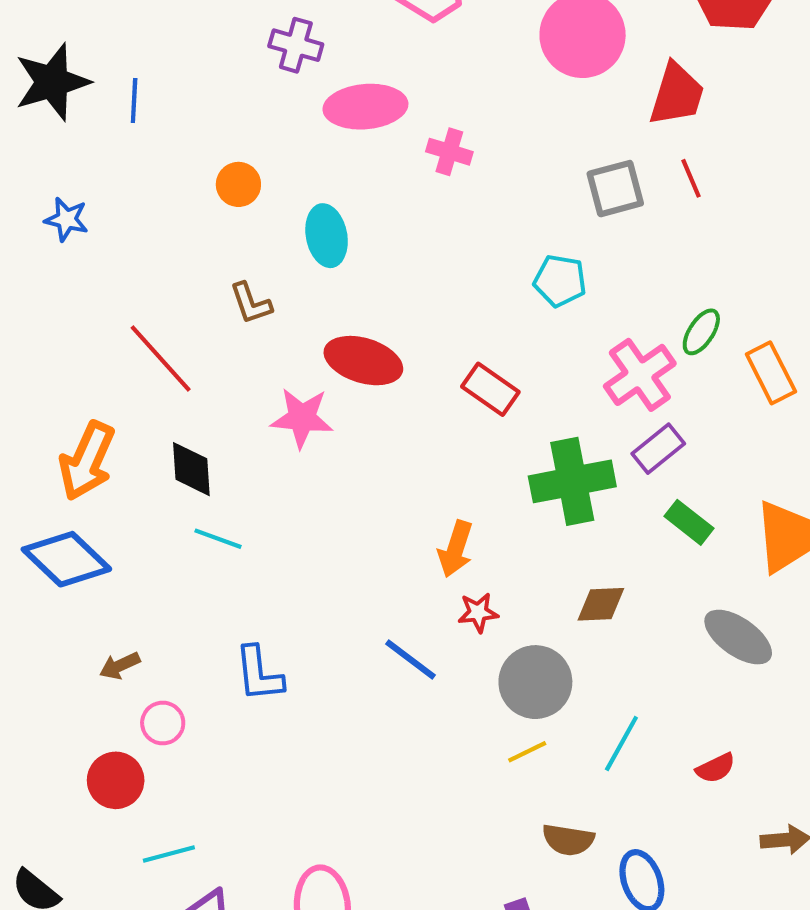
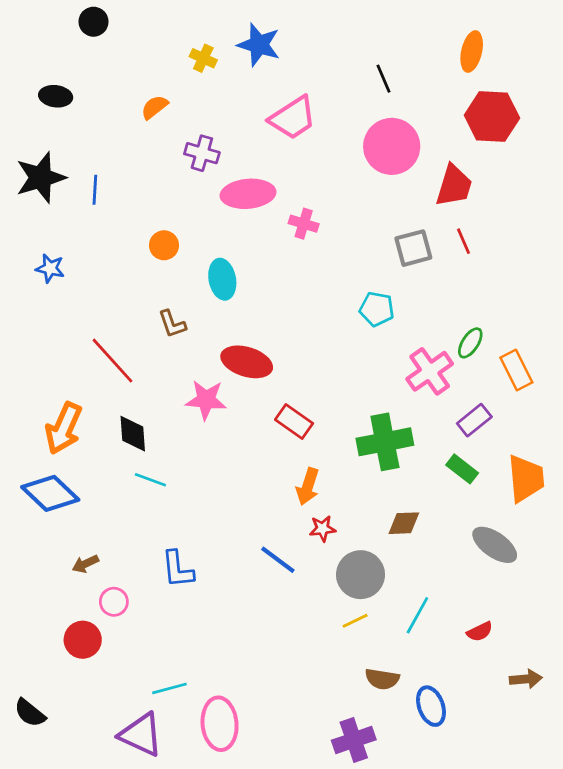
red rectangle: (490, 389) -> (294, 421), moved
purple rectangle: (658, 449) -> (474, 420), moved
cyan line: (169, 854) -> (169, 688), moved

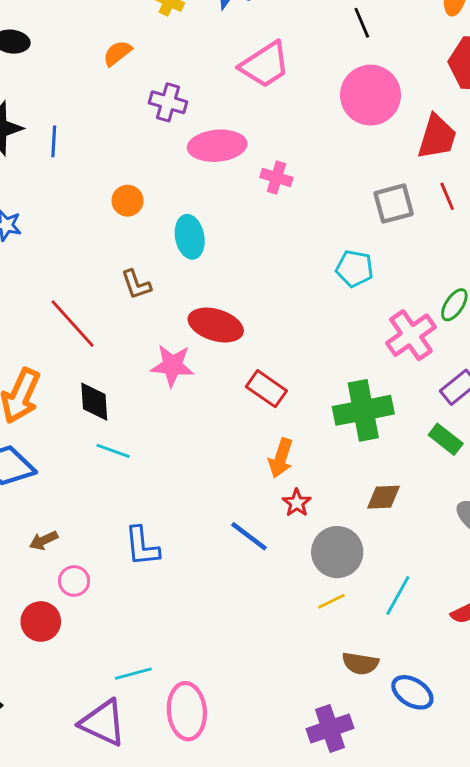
red star: (323, 529) -> (297, 503), turned -30
blue ellipse: (431, 706) -> (412, 692), turned -39

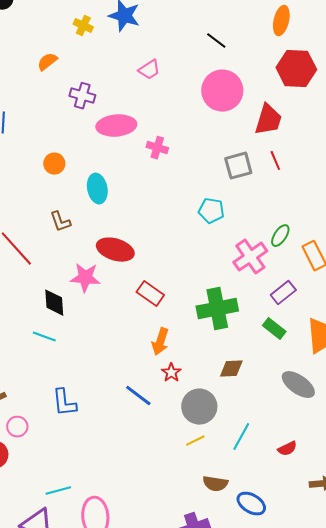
black line: (362, 23) -> (216, 41), turned -30
pink trapezoid: (265, 65) -> (149, 70), size x0.6
black diamond: (94, 402) -> (54, 303), moved

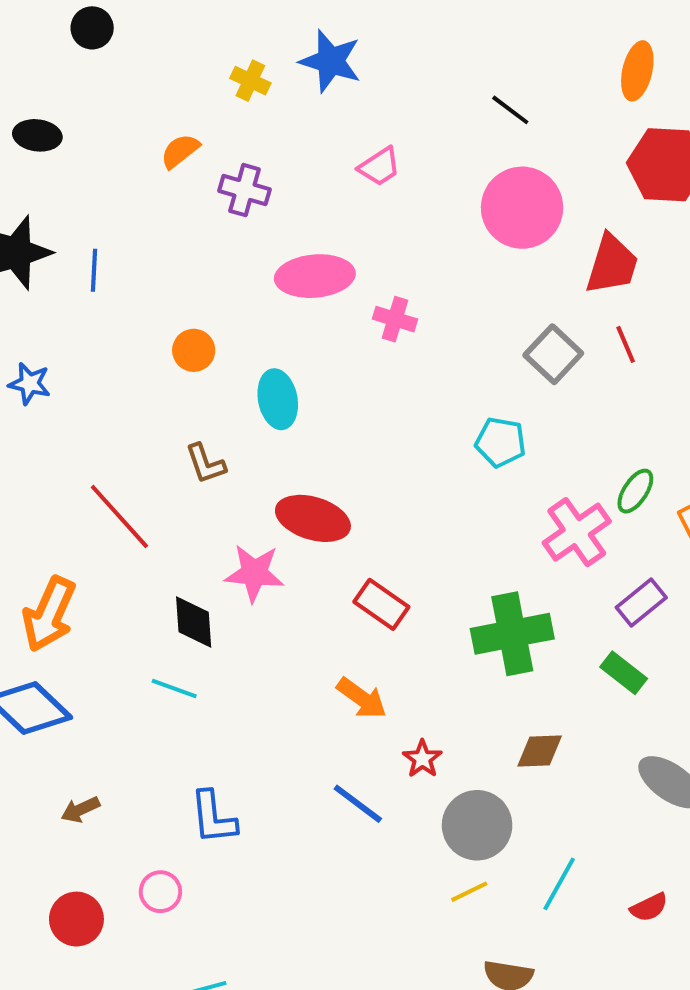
purple cross: (82, 96) -> (245, 190), moved
gray square: (238, 166) -> (553, 354), turned -32
orange arrow: (160, 342) -> (362, 698), moved, turned -72
pink circle: (17, 427) -> (160, 892), moved

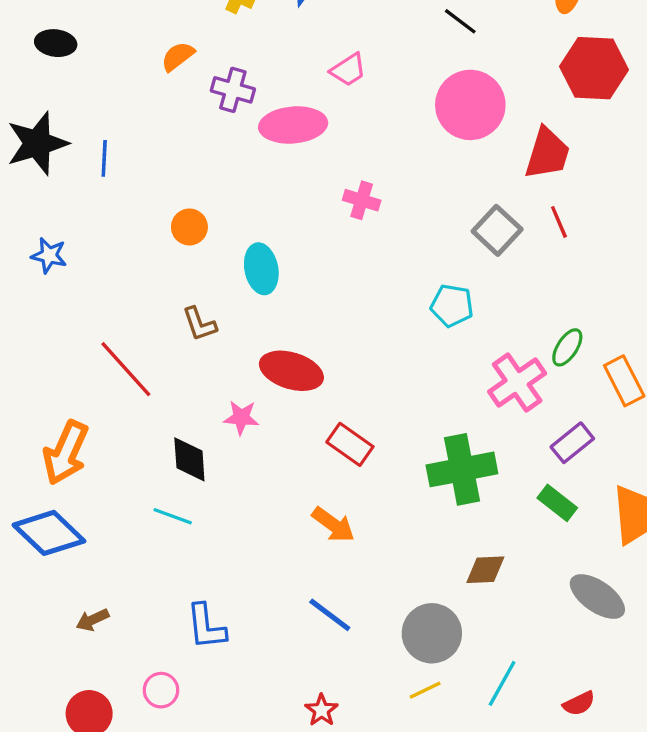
pink ellipse: (315, 276) -> (293, 125), moved
pink star: (254, 573) -> (241, 418), size x0.7
red star: (422, 759) -> (322, 710), moved

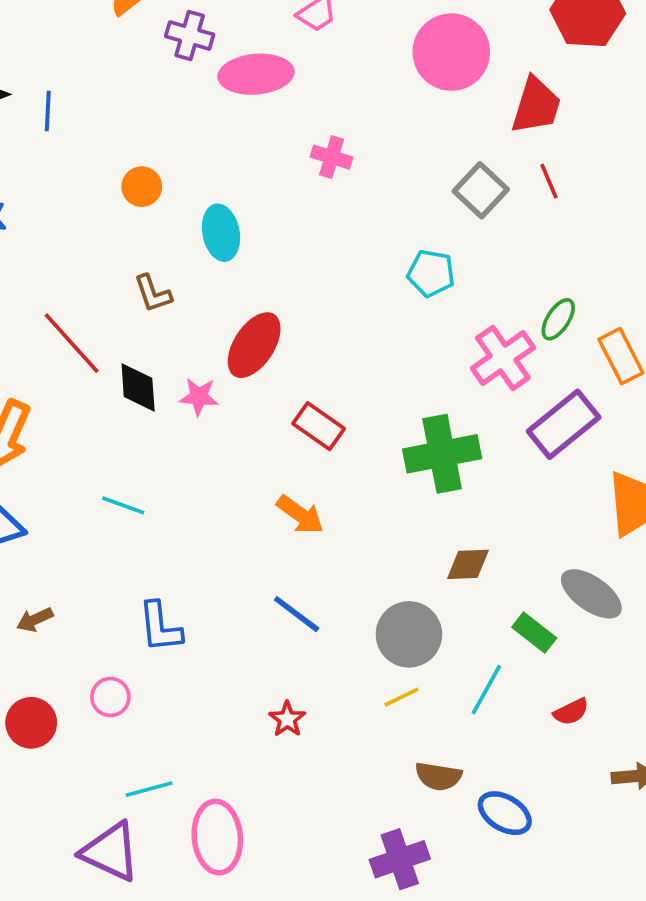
red ellipse: (291, 371) -> (254, 345), turned -74
purple rectangle: (572, 443) -> (564, 424), size x1.5
black diamond: (189, 459) -> (138, 387), moved
green rectangle: (557, 503) -> (534, 633), moved

